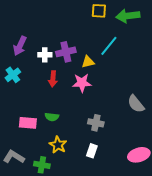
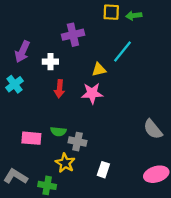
green arrow: (128, 16) -> (134, 16), moved, size x0.6
purple cross: (66, 52) -> (73, 35), moved
gray semicircle: (136, 104) -> (153, 129), moved
gray cross: (96, 123) -> (77, 142), moved

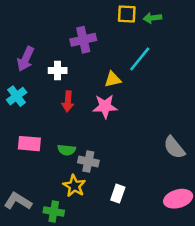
pink rectangle: (31, 138) -> (29, 144), moved

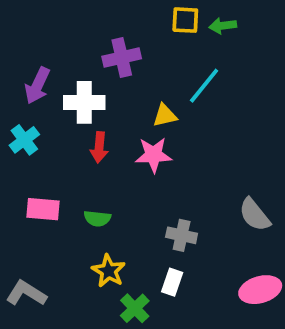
white cross: (58, 70) -> (84, 102), size x1.5
gray cross: (88, 162) -> (182, 235), moved
green cross: (54, 211) -> (135, 308), moved, turned 36

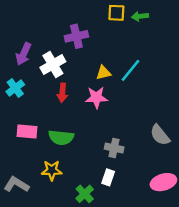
cyan line: (204, 86) -> (131, 70), moved
white cross: (84, 102) -> (53, 65), turned -30
green semicircle: (97, 218) -> (61, 137), size x1.5
yellow star: (109, 271) -> (52, 170), moved, turned -30

